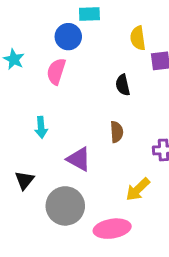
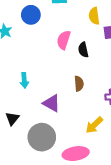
blue circle: (68, 37) -> (31, 15), moved
pink semicircle: (56, 71) -> (64, 40), moved

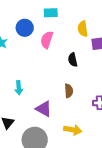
pink semicircle: (64, 40) -> (47, 40), moved
yellow arrow: (94, 125) -> (73, 130), moved, turned -126

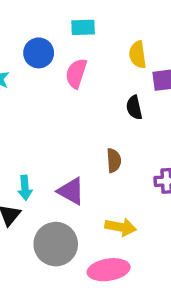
black semicircle: (73, 60) -> (134, 108), moved
cyan arrow: (19, 88) -> (25, 188), moved

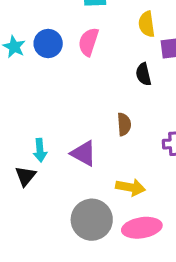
blue circle: (39, 53) -> (48, 44), moved
gray circle: (56, 244) -> (92, 220), moved
pink ellipse: (109, 270) -> (142, 228), moved

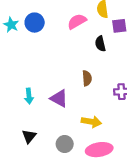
pink semicircle: (88, 42) -> (77, 21), moved, turned 42
black triangle: (25, 176) -> (29, 136), moved
gray circle: (92, 220) -> (65, 144), size x0.6

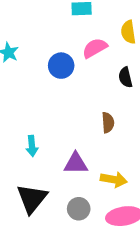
blue circle: (35, 23) -> (61, 66), moved
purple triangle: (59, 98) -> (76, 163), moved, turned -30
black triangle: (29, 136) -> (32, 199), size x1.6

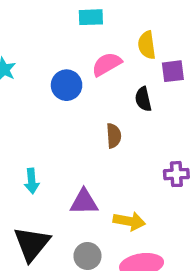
brown semicircle: (108, 123) -> (114, 136), moved

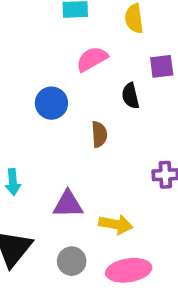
yellow semicircle: (147, 45) -> (134, 19), moved
blue circle: (67, 85) -> (51, 103), moved

